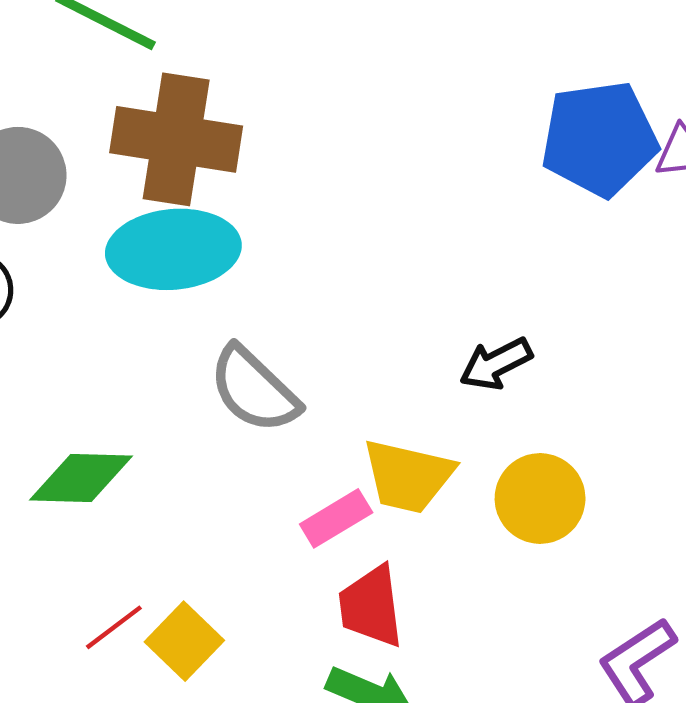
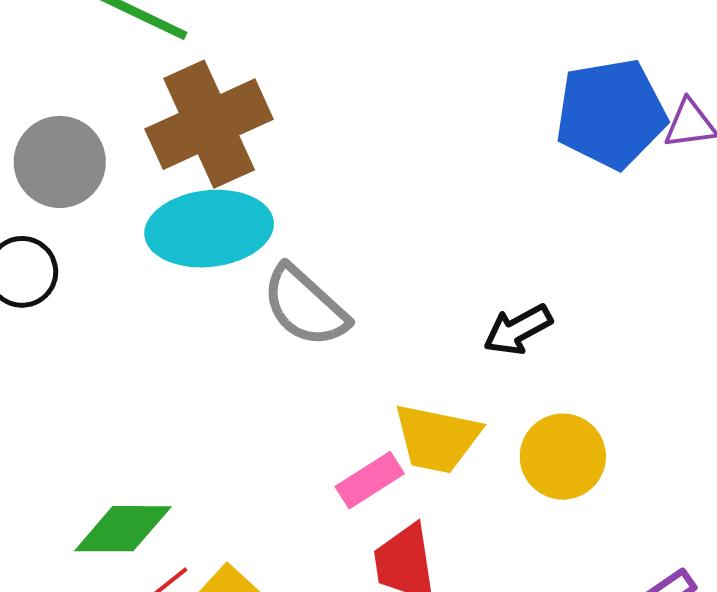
brown cross: (176, 139) -> (209, 124), turned -32
gray semicircle: (254, 390) -> (305, 306), moved
green diamond: (81, 478) -> (123, 529), moved

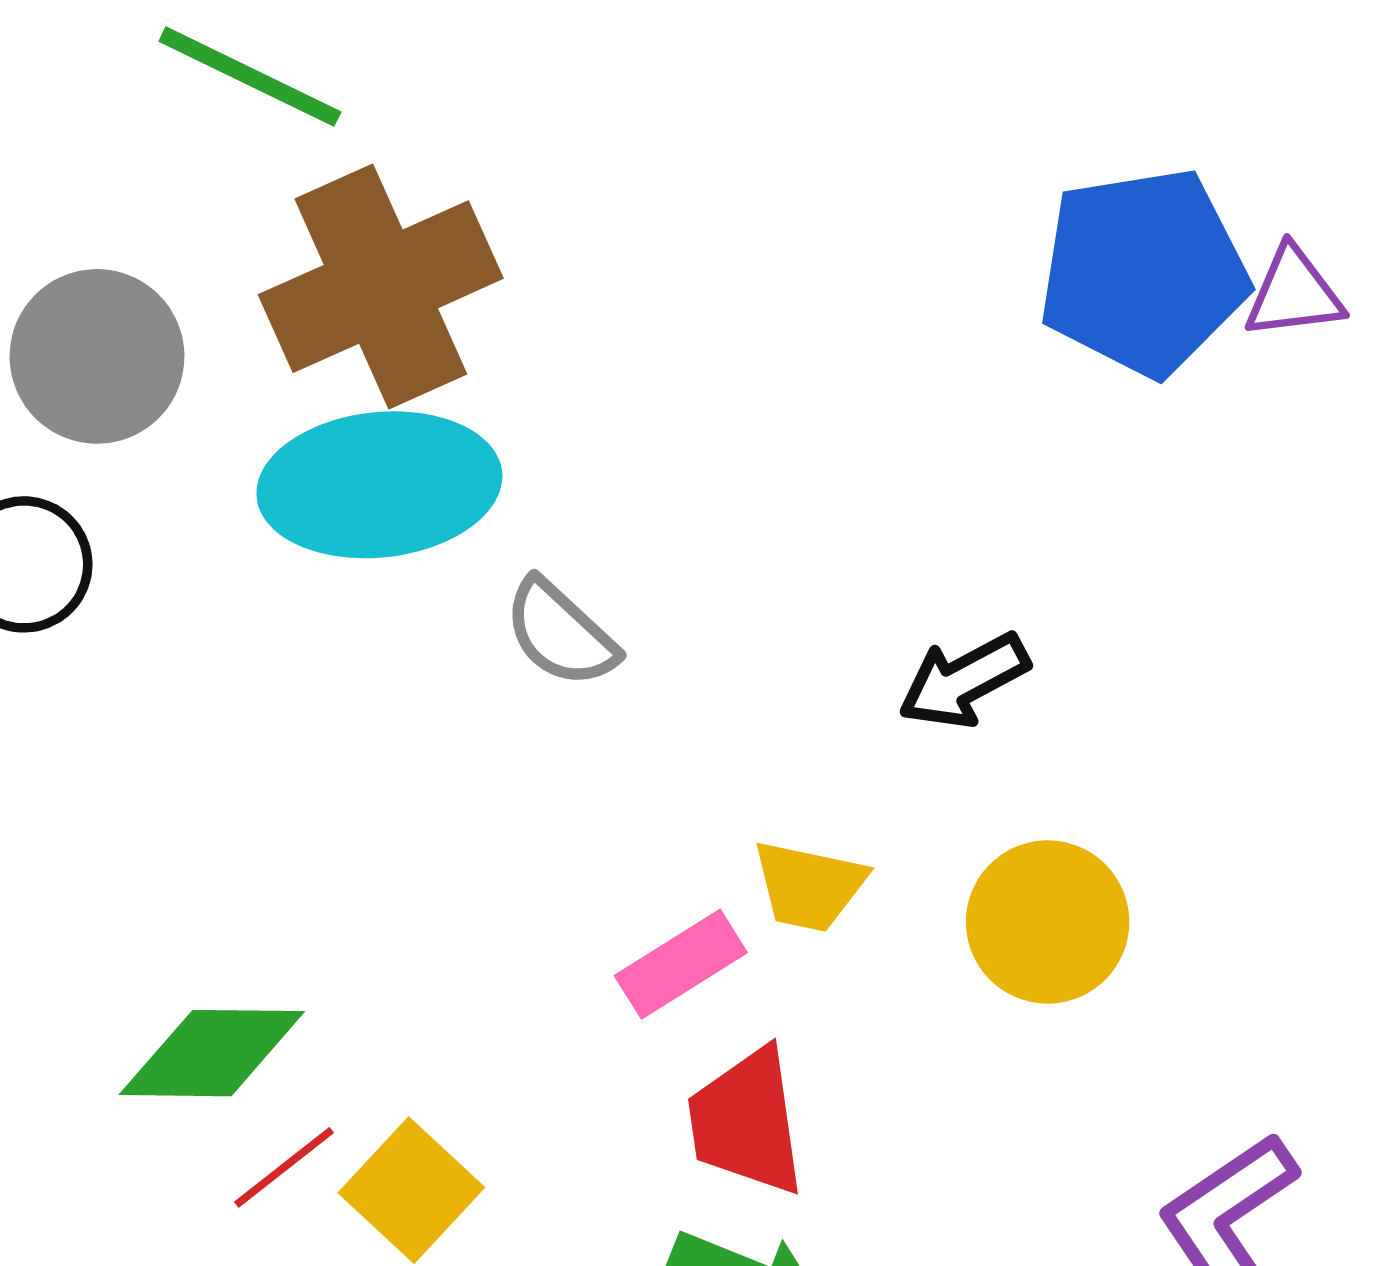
gray semicircle: (305, 306) -> (561, 633), size x0.7
yellow trapezoid: (437, 438) -> (809, 886), size x0.7

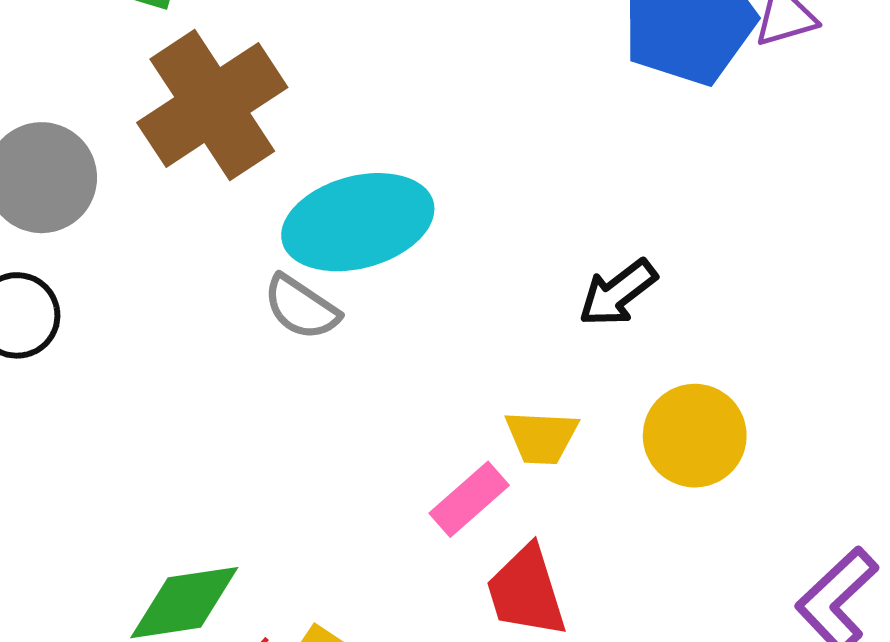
cyan ellipse: (379, 485) -> (358, 222), moved
gray semicircle: (561, 633) -> (301, 307), moved

